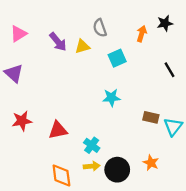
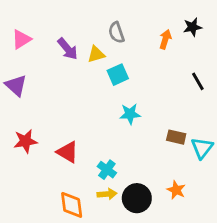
cyan square: (117, 58) -> (118, 75), moved
red triangle: (58, 130) -> (68, 152), turned 42

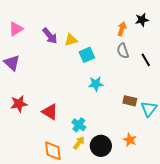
gray semicircle: (116, 32) -> (123, 51), moved
yellow arrow: (107, 194) -> (79, 143), turned -48

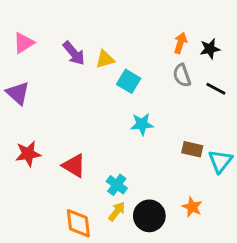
black star: (142, 20) -> (210, 49), moved
cyan square: (87, 55) -> (129, 81), turned -35
black line: (146, 60) -> (216, 89), turned -32

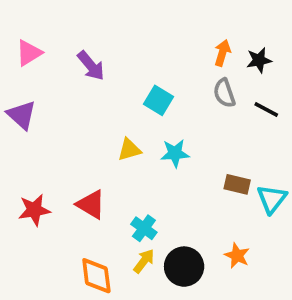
yellow triangle: (105, 59) -> (129, 150), moved
red star: (28, 154) -> (34, 210), moved

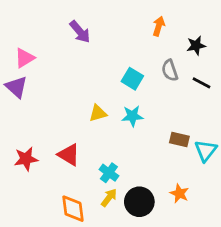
pink triangle: (29, 53) -> (25, 58), moved
orange arrow: (222, 53) -> (159, 26), moved
purple arrow: (91, 66) -> (80, 32), moved
cyan square: (159, 100) -> (132, 79), moved

